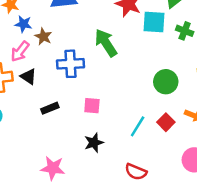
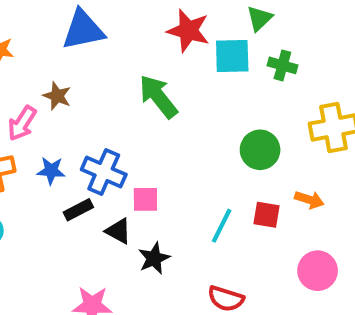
blue star: (23, 24) -> (51, 171), moved
blue cross: (70, 64) -> (104, 172), moved, turned 32
black triangle: (28, 76) -> (118, 231), moved
red square: (166, 122) -> (266, 215), turned -30

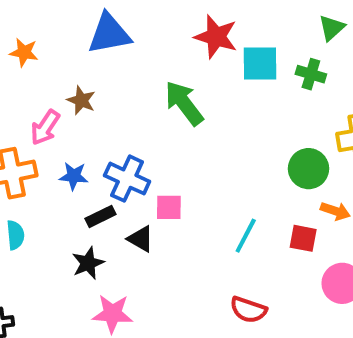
green triangle: (259, 18) -> (332, 28), moved
green circle: (260, 150) -> (308, 169), moved
red square: (266, 215) -> (303, 238), moved
black star: (154, 258) -> (88, 263), moved

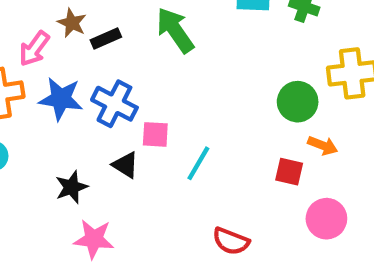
blue star: (74, 176) -> (61, 99), size x1.5
black rectangle: (101, 216) -> (106, 38), moved
cyan line: (246, 236) -> (198, 163), moved

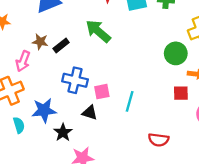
blue star: (61, 99) -> (44, 110), moved

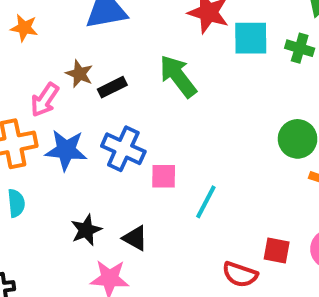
red square: (181, 93) -> (277, 250), moved
blue star: (44, 110) -> (66, 150), moved
black triangle: (90, 113) -> (135, 238), moved

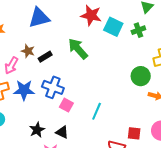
cyan square: (251, 38) -> (113, 27), turned 30
green cross: (300, 48) -> (138, 30), turned -32
pink square: (164, 176) -> (66, 105), moved, turned 32

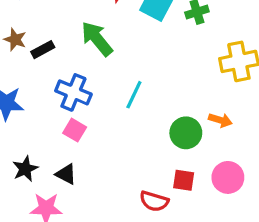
green circle: (141, 76) -> (186, 133), moved
blue cross: (53, 87) -> (73, 92), moved
cyan line: (97, 111) -> (134, 95), moved

